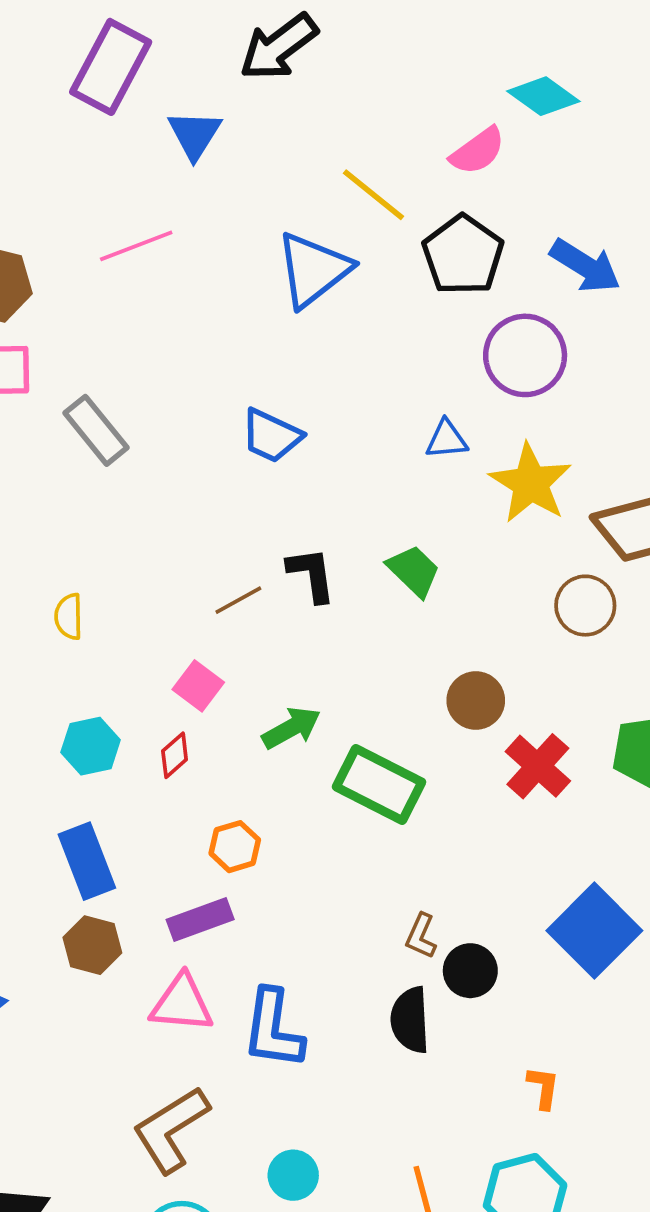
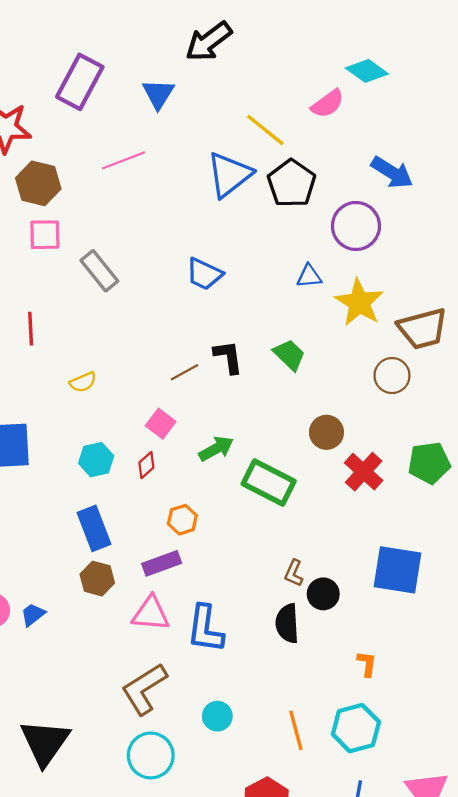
purple rectangle: (111, 67) -> (80, 82), moved
black pentagon: (463, 255) -> (292, 183), moved
yellow semicircle: (69, 616) -> (83, 382), turned -112
blue square: (594, 931) -> (397, 570), turned -36

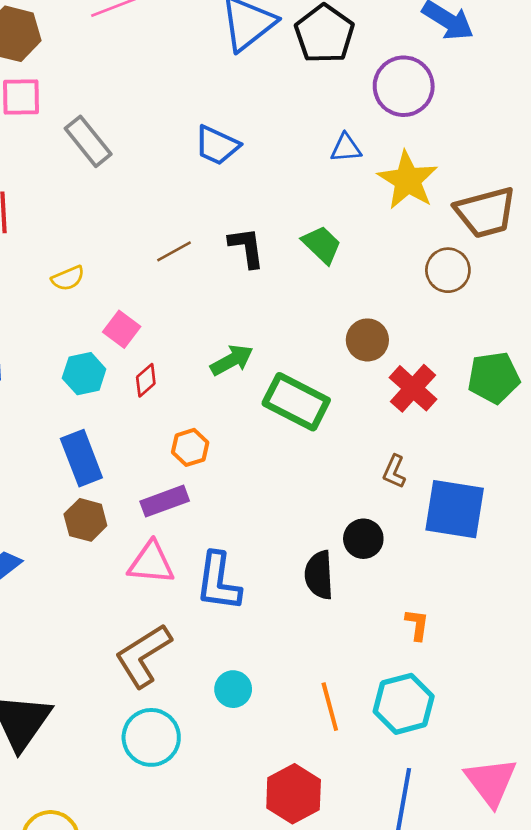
brown line: (185, 372) -> (174, 251), moved
pink square: (161, 424) -> (122, 329), moved
brown L-shape: (294, 573) -> (394, 472), moved

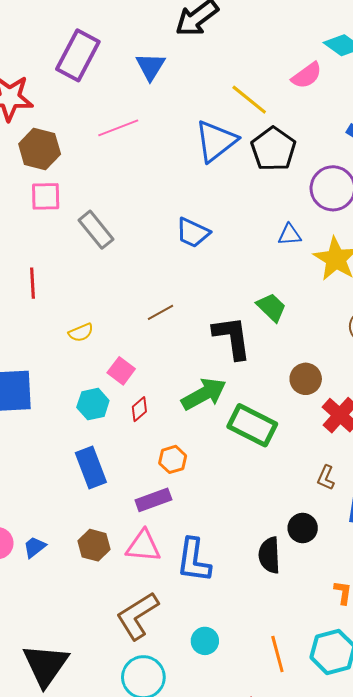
black L-shape: (247, 247) -> (232, 338), moved, size x1.4
green arrow: (232, 360) -> (204, 394), size x1.4
brown hexagon: (85, 520) -> (94, 545), moved

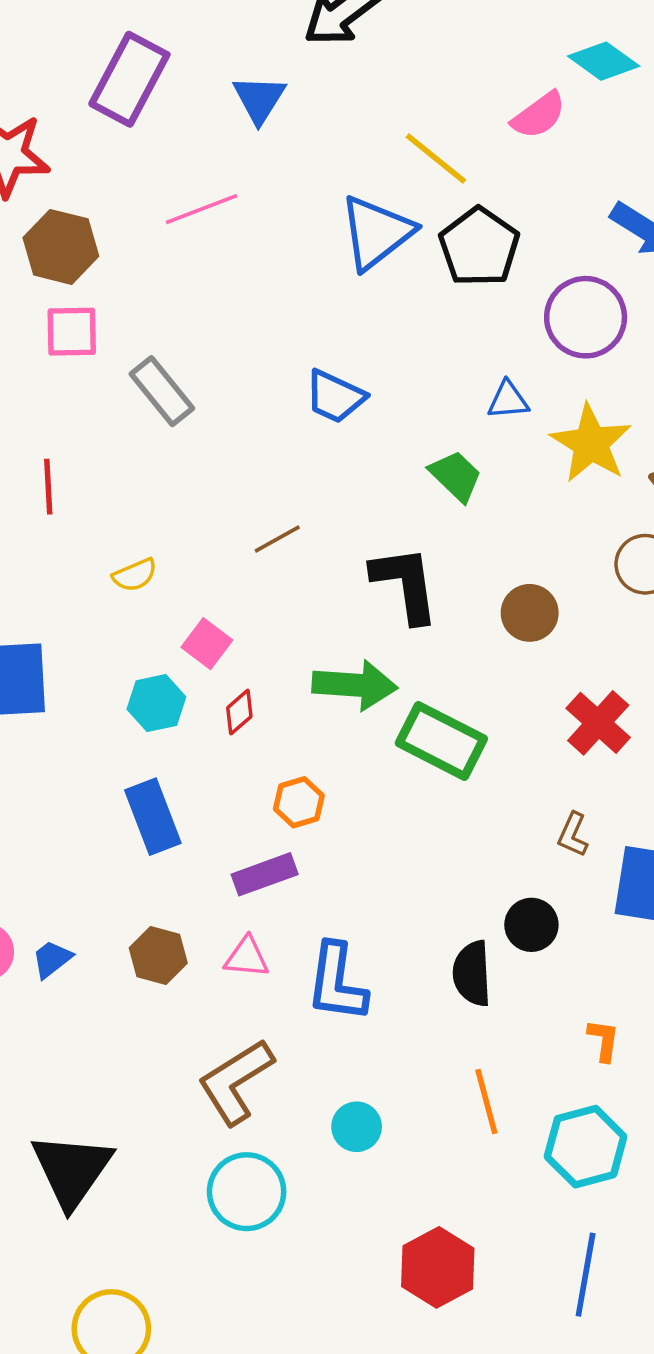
green trapezoid: (271, 307) -> (456, 476), moved
brown circle: (306, 379) -> (530, 613), moved
green arrow: (204, 394) -> (355, 685), turned 33
pink triangle: (143, 546) -> (247, 957), size x0.7
orange line: (277, 654) -> (486, 1102), moved

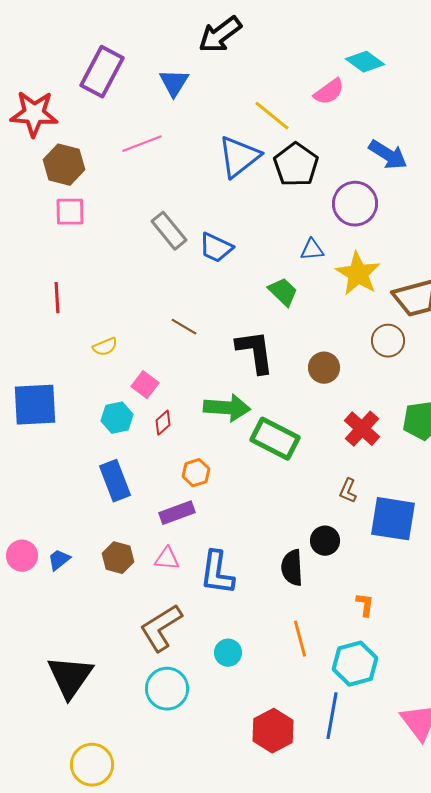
gray rectangle: (162, 391) -> (169, 231), moved
brown line: (277, 539) -> (184, 327), turned 60
blue line: (586, 1275) -> (332, 716), moved

